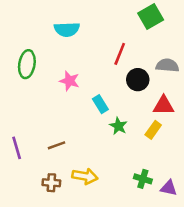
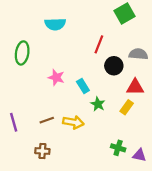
pink star: (69, 81) -> (56, 77), moved
yellow arrow: (85, 176) -> (73, 122), moved

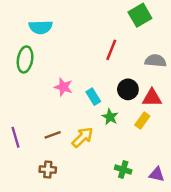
cyan semicircle: (55, 24) -> (41, 27), moved
black circle: (114, 66) -> (128, 89), moved
yellow arrow: (73, 122) -> (82, 137), turned -54
green cross: (118, 148) -> (123, 170), moved

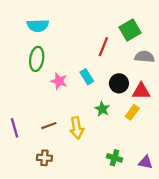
green square: (140, 15) -> (130, 30), moved
green ellipse: (25, 59) -> (37, 59), moved
cyan rectangle: (93, 97) -> (87, 77), moved
yellow arrow: (82, 137) -> (77, 128), turned 125

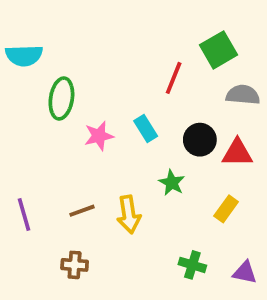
cyan semicircle: (38, 26) -> (24, 55), moved
pink star: (59, 81) -> (99, 136), turned -30
yellow rectangle: (132, 112) -> (226, 209), moved

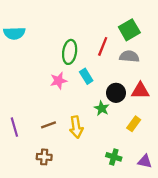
gray semicircle: (243, 95) -> (129, 56), moved
green ellipse: (61, 99) -> (70, 52), moved
black circle: (200, 140) -> (116, 93), moved

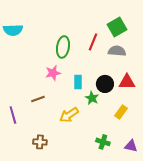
cyan rectangle: (86, 76) -> (78, 82), moved, turned 32
brown line: (49, 125) -> (38, 99), moved
yellow arrow: (76, 127) -> (69, 115), turned 66

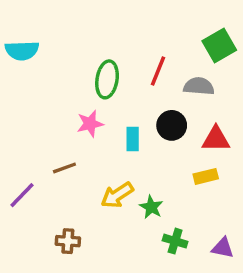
green square: (117, 27) -> (219, 45), moved
black circle: (105, 84) -> (172, 125), moved
green star: (92, 98) -> (151, 207), moved
yellow rectangle: (121, 112) -> (206, 176), moved, turned 40
purple line: (13, 115) -> (22, 195), turned 60

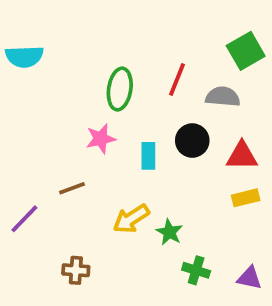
yellow rectangle: (206, 176) -> (246, 198), moved

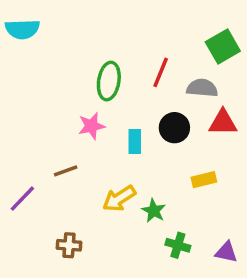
cyan semicircle: (24, 57) -> (22, 29), moved
red triangle: (242, 156) -> (223, 123), moved
yellow rectangle: (246, 198) -> (204, 180), moved

